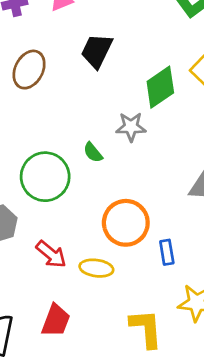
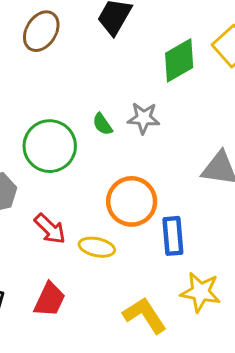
gray star: (131, 127) -> (143, 118), moved
blue rectangle: (167, 252) -> (173, 236), size x1.4
yellow L-shape: (146, 329) -> (145, 315), turned -33

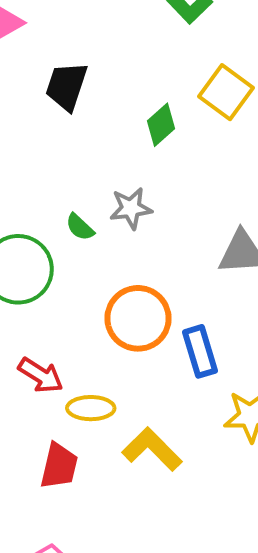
green diamond: (179, 60) -> (161, 125), size x0.7
yellow ellipse: (97, 247) -> (91, 408), moved
yellow L-shape: (145, 315) -> (152, 449), moved

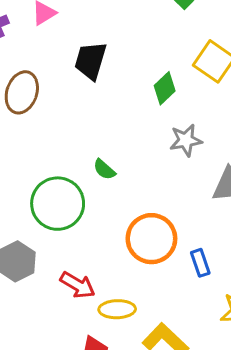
gray star: (131, 208) -> (186, 140), moved
blue rectangle: (200, 351) -> (200, 263), size x0.7

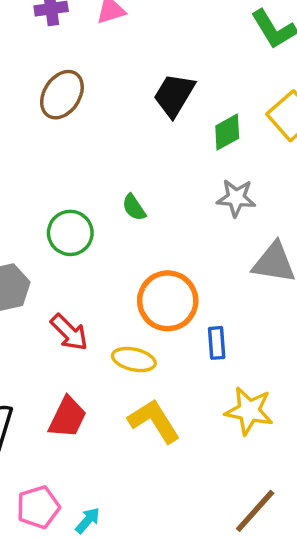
black trapezoid: (91, 61) -> (174, 95), moved
green circle: (58, 204) -> (70, 233), size x0.7
yellow ellipse: (117, 309) -> (134, 360), moved

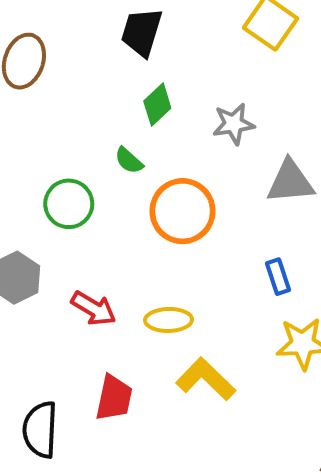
green diamond: (227, 132) -> (157, 105), moved
orange circle: (168, 301) -> (182, 211), moved
blue rectangle: (217, 343) -> (278, 277), moved

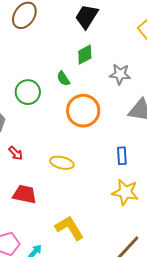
red arrow: (94, 308) -> (16, 153), moved, size x0.7
yellow L-shape: (206, 379) -> (69, 228), moved
red trapezoid: (114, 398) -> (25, 194), turned -105

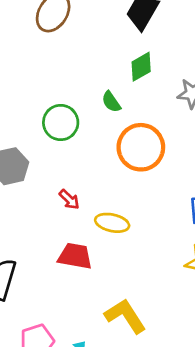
red arrow: (16, 153) -> (69, 199), moved
red trapezoid: (25, 194) -> (75, 256), moved

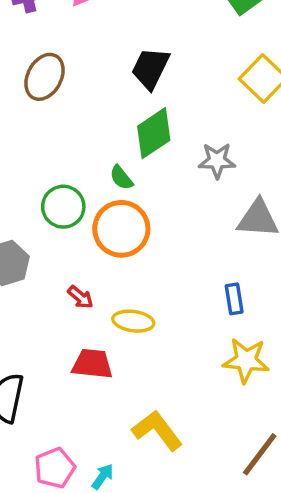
green diamond: (141, 67) -> (154, 133), size x1.4
orange circle: (141, 147) -> (121, 229), moved

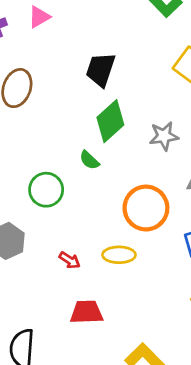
orange circle: (121, 229) -> (146, 208), moved
yellow ellipse: (133, 321) -> (119, 255), moved

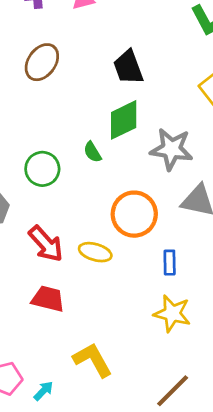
black trapezoid: (101, 70) -> (128, 67), turned -54
gray star: (164, 136) -> (171, 149), size x1.4
red arrow: (70, 260) -> (46, 244), size x1.8

